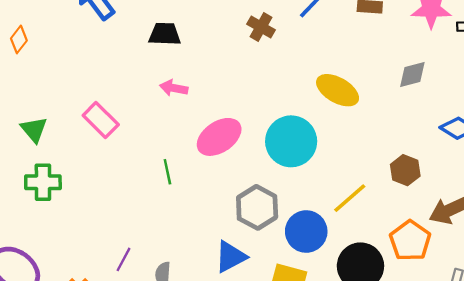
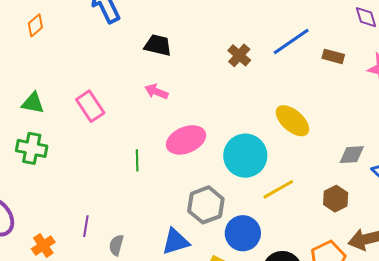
gray diamond: (412, 74) -> (352, 155), moved
green triangle: (34, 130) -> (33, 103), turned -50
yellow line: (350, 198) -> (278, 189), moved
purple line: (123, 259) -> (86, 226), turned -30

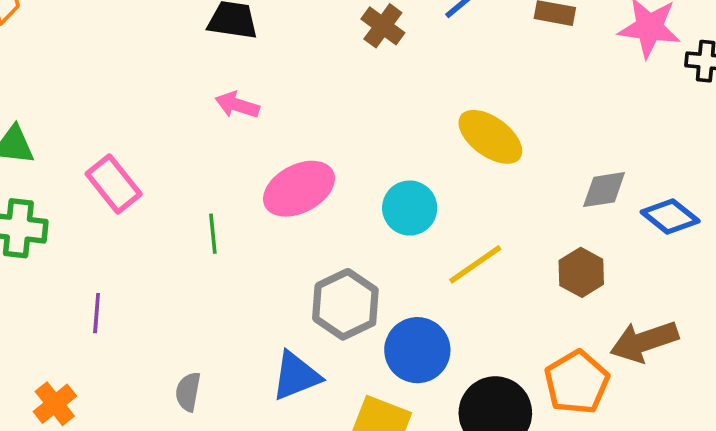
pink rectangle: (90, 106) -> (114, 184), moved
cyan circle: (245, 156) -> (410, 208), size x0.7
purple line: (86, 226) -> (97, 313), moved

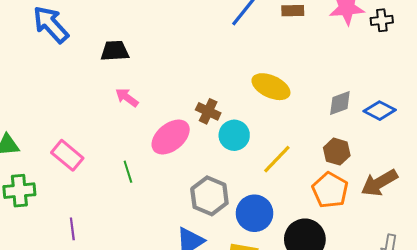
brown cross: (383, 26) -> (208, 111), moved
pink arrow: (237, 105) -> (127, 98), turned 30
orange pentagon: (577, 382) -> (330, 190), moved

